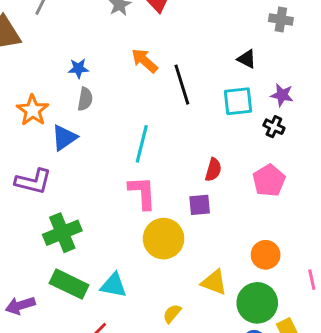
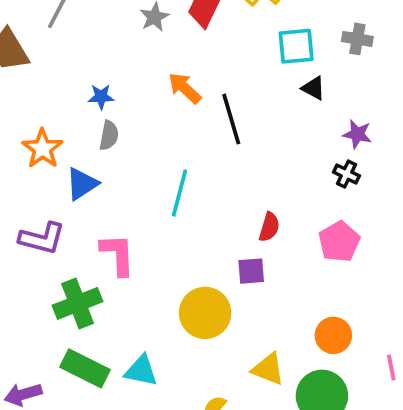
cyan square: (238, 101) -> (296, 46), moved
pink L-shape: (142, 193) -> (118, 254), moved

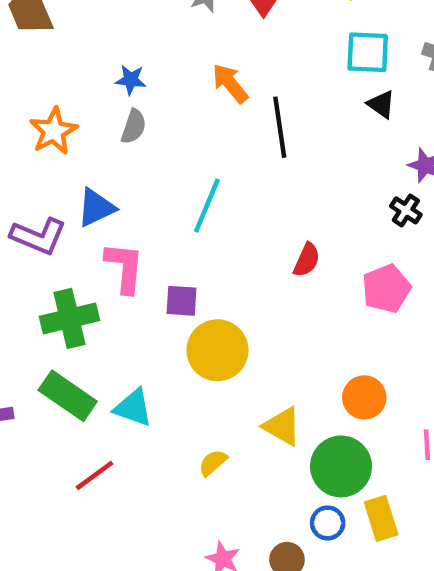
blue triangle: (82, 184) -> (96, 208), moved
purple square: (251, 271) -> (182, 301), moved

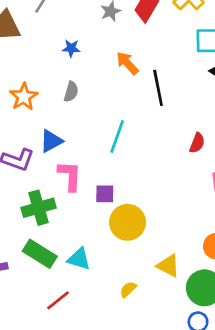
blue star: (131, 80) -> (71, 48), moved
red semicircle: (307, 260) -> (197, 143), moved

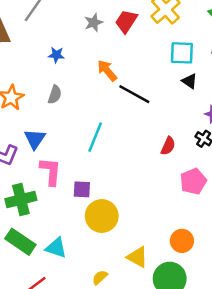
black line: (158, 88) -> (134, 94), turned -52
blue triangle: (51, 141) -> (35, 139), turned -30

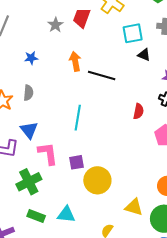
orange arrow: (107, 71) -> (75, 61), turned 42
gray semicircle: (55, 95) -> (28, 93), moved
green rectangle: (20, 242) -> (36, 216), size x0.7

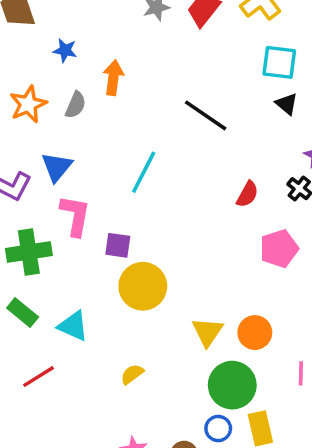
blue star: (31, 58) -> (65, 50), moved
orange arrow: (75, 61) -> (113, 78), moved
yellow triangle: (134, 207) -> (207, 332), moved, turned 30

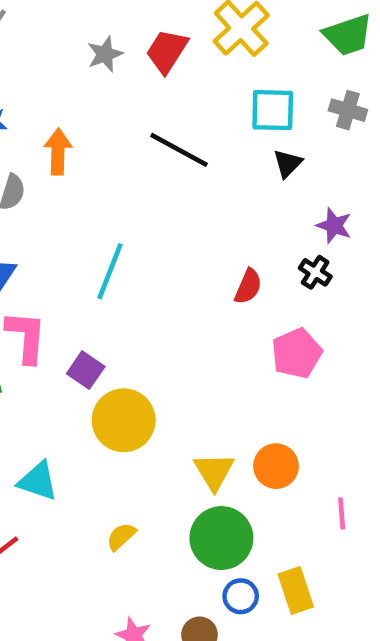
black triangle: (287, 104) -> (288, 163), turned 40
black line: (206, 115) -> (179, 150), moved
purple square: (118, 245) -> (86, 370), turned 32
green circle: (232, 385) -> (221, 538), moved

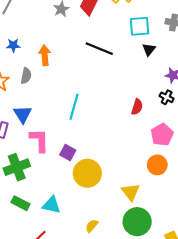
orange circle: (276, 466) -> (157, 165), moved

